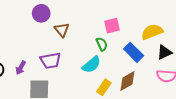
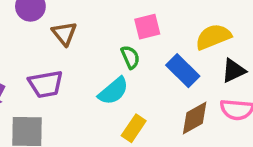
brown diamond: (127, 81) -> (195, 118), moved

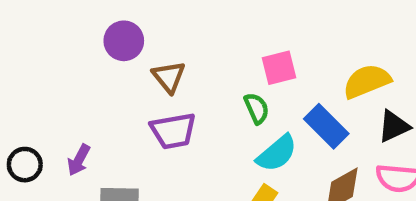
purple trapezoid: (46, 84) -> (173, 131), moved
cyan semicircle: (113, 91) -> (277, 153), moved

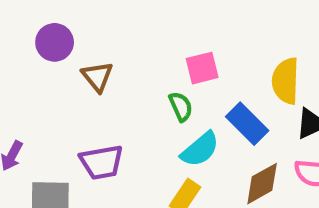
yellow semicircle: (367, 81) -> (286, 81), turned -66
purple trapezoid: (173, 131) -> (102, 162), moved

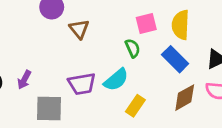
yellow semicircle: (286, 81) -> (181, 25), moved
cyan semicircle: (200, 149) -> (116, 80), moved

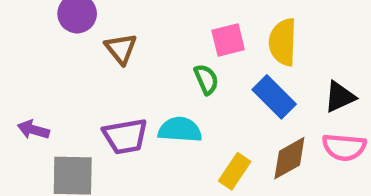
purple arrow: (24, 80) -> (33, 130), turned 78
cyan semicircle: (116, 80) -> (180, 130), turned -136
yellow rectangle: (135, 106) -> (235, 171), moved

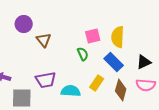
cyan semicircle: (180, 130) -> (71, 91), moved
brown diamond: (289, 158) -> (121, 90), turned -45
yellow rectangle: (235, 171) -> (97, 83), moved

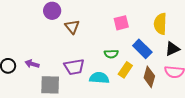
yellow semicircle: (118, 37) -> (160, 24), moved
green semicircle: (83, 54) -> (111, 54), moved, turned 112

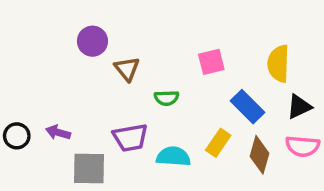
green semicircle: (111, 54) -> (167, 98), moved

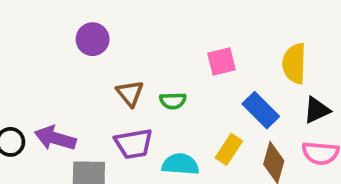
brown triangle: (127, 69) -> (130, 93), moved
purple arrow: (58, 132) -> (55, 138), size x1.5

